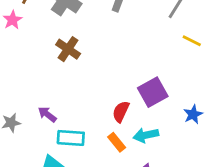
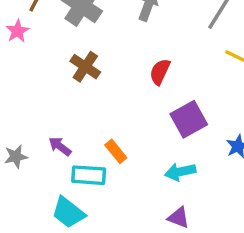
red semicircle: (121, 112) -> (160, 72), moved
orange rectangle: (117, 142) -> (116, 151), moved

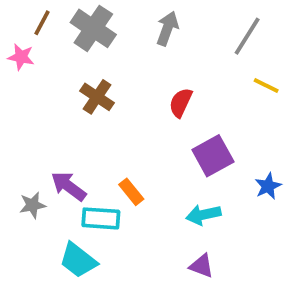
pink star: (18, 31) -> (21, 57), turned -30
purple arrow: (60, 146) -> (69, 186), size x1.4
gray star: (16, 157) -> (32, 205), moved

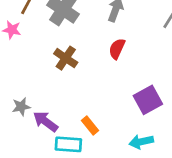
red semicircle: (181, 103) -> (117, 49), moved
gray star: (32, 205) -> (21, 107), moved

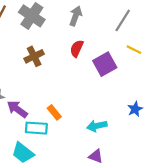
brown cross: (66, 58) -> (34, 56), turned 30
purple square: (148, 100) -> (105, 64), moved

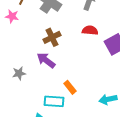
red semicircle: (77, 48) -> (90, 30), turned 70
purple arrow: (17, 109) -> (46, 60), moved

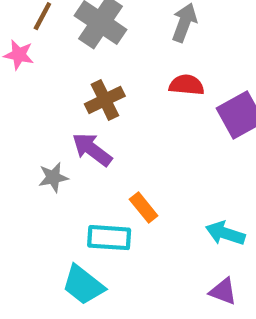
gray star: (19, 73) -> (53, 177), moved
cyan arrow: (108, 99) -> (225, 233), turned 30

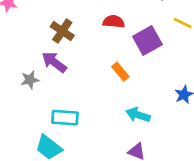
brown cross: (105, 100) -> (62, 31), turned -30
orange rectangle: (144, 207) -> (120, 72), moved

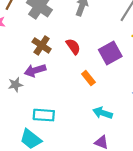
red semicircle: (114, 22) -> (73, 46), moved, turned 49
purple arrow: (54, 62) -> (35, 70), turned -54

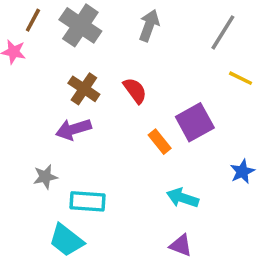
purple square: (110, 53) -> (195, 122), moved
gray star: (15, 85) -> (45, 177), moved

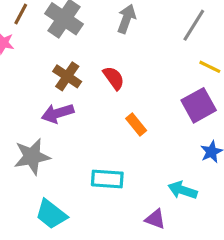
purple square: (195, 122) -> (199, 105), moved
gray star: (45, 177) -> (32, 157), size x1.6
cyan arrow: (183, 198) -> (183, 190), moved
cyan rectangle: (87, 201) -> (107, 179), moved

